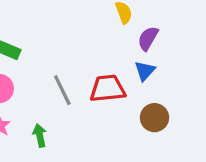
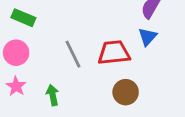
brown circle: (154, 118) -> (126, 92), moved

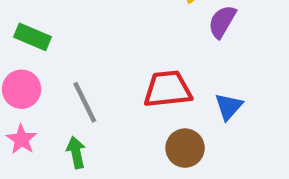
blue triangle: (147, 37) -> (229, 107), moved
gray line: (73, 54) -> (85, 102), moved

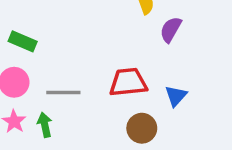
gray line: (85, 102) -> (63, 92), turned -64
green arrow: (76, 152) -> (45, 125), moved

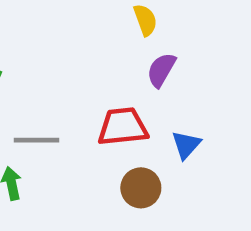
purple semicircle: (171, 29) -> (161, 70), moved

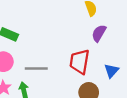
red trapezoid: (123, 127) -> (80, 62), turned -75

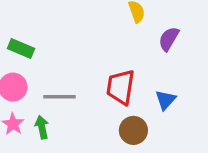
purple semicircle: (99, 33) -> (169, 39), moved

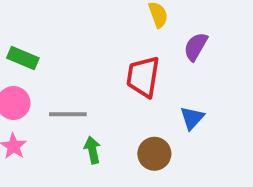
red trapezoid: (121, 87) -> (143, 77), moved
green arrow: (42, 127) -> (92, 150), moved

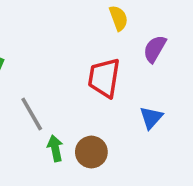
gray line: (68, 114) -> (32, 114), turned 60
brown circle: (154, 154) -> (91, 152), moved

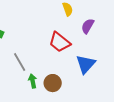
red trapezoid: (104, 78) -> (60, 42), turned -60
blue triangle: (151, 118) -> (86, 64), size x1.5

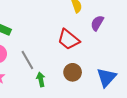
blue triangle: (86, 64) -> (106, 77), moved
brown circle: (53, 83) -> (73, 72), moved

